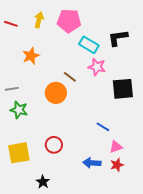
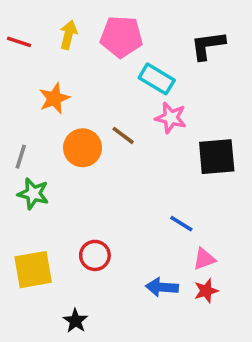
black L-shape: (118, 38) -> (208, 45), moved
gray line: (12, 89) -> (21, 157), turned -64
orange circle: (56, 93) -> (83, 148), moved

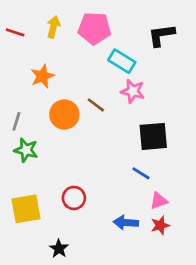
black square: (217, 157) -> (153, 136), moved

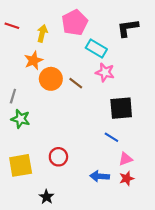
yellow arrow: (53, 27) -> (42, 33), moved
pink pentagon: (94, 28) -> (75, 23), turned -30
orange circle: (64, 114) -> (51, 79), moved

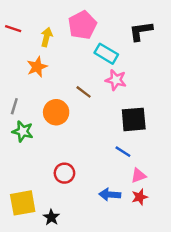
orange circle: (51, 79) -> (56, 112), moved
yellow square: (21, 165) -> (23, 203), moved

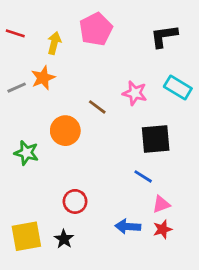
cyan rectangle: (106, 54) -> (178, 88), moved
gray line: (14, 106) -> (17, 88), moved, turned 49
black star: (51, 217) -> (64, 239), moved

